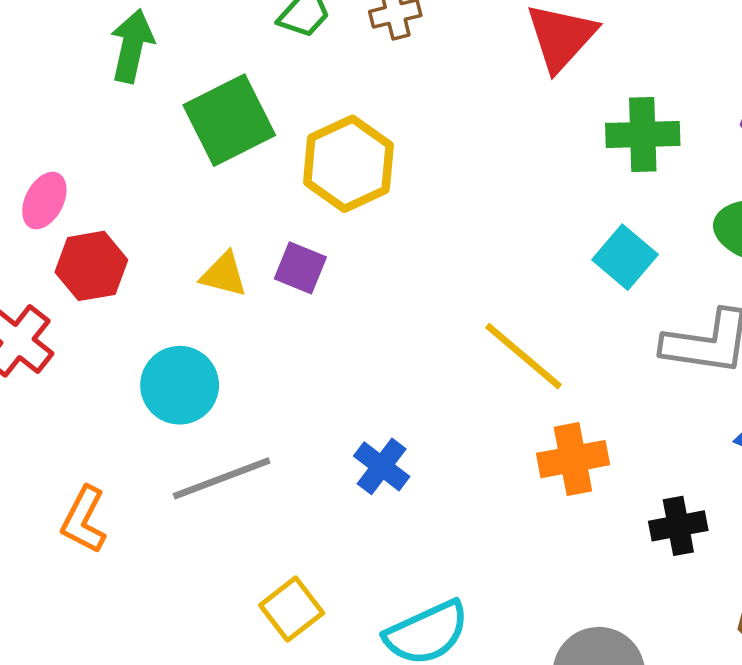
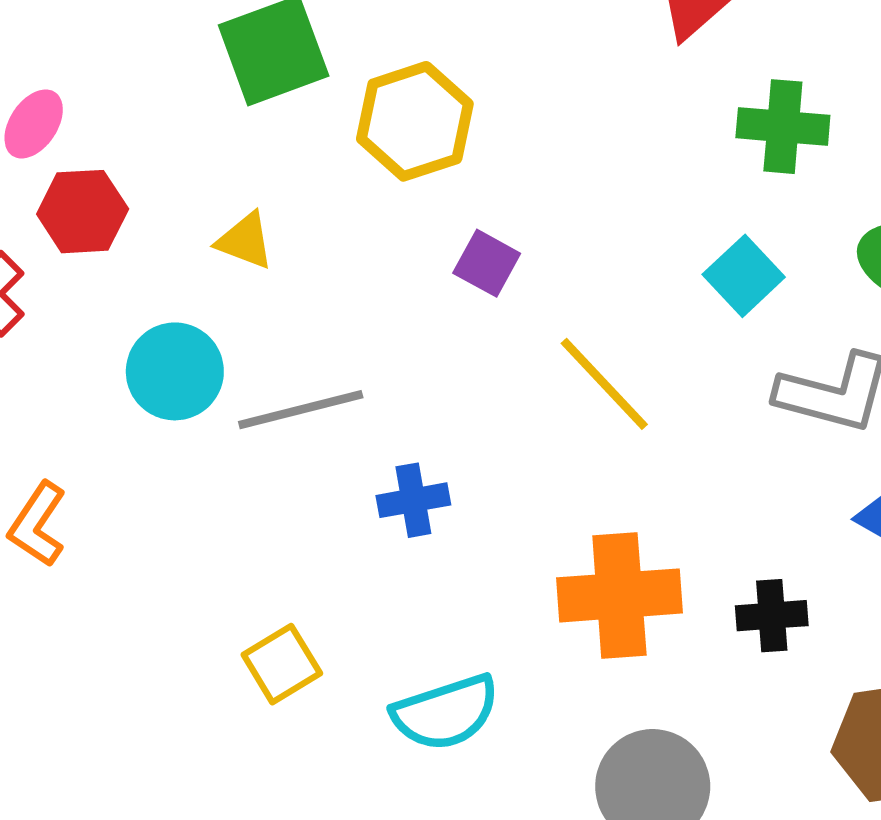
purple square: (300, 268) -> (487, 263), moved
orange cross: (573, 459) -> (619, 595), moved, size x1.4
blue cross: (382, 466) -> (413, 500), turned 36
gray line: (222, 478) -> (301, 410), moved

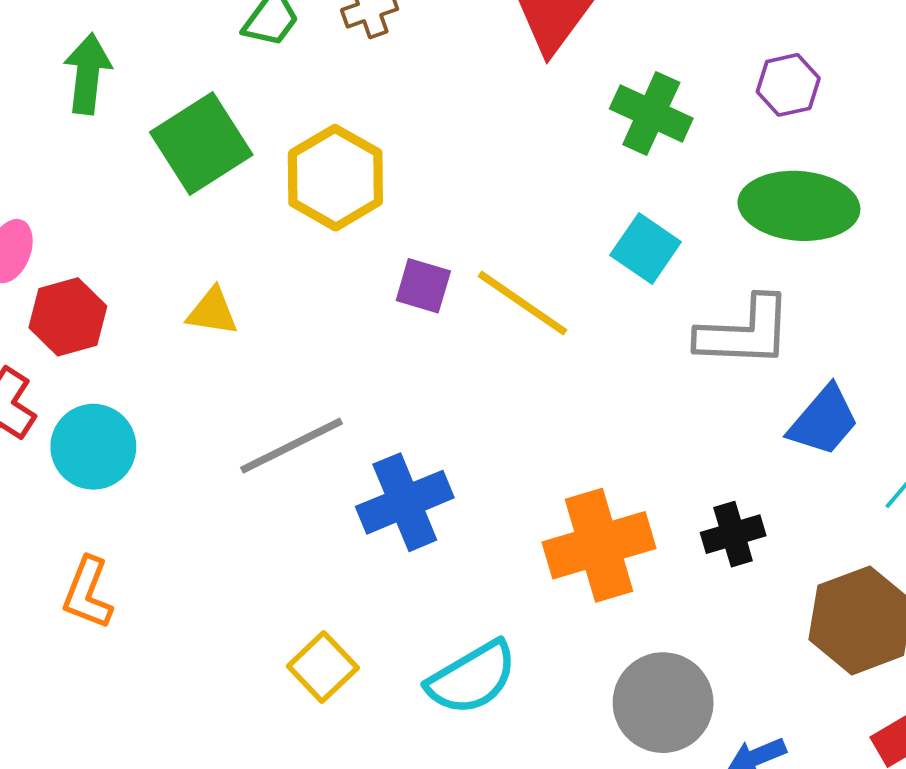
green cross: (783, 127) -> (651, 113), turned 32
cyan circle: (175, 371) -> (93, 447), moved
yellow line: (604, 384) -> (523, 303), moved
blue cross: (413, 500) -> (405, 502), size x1.5

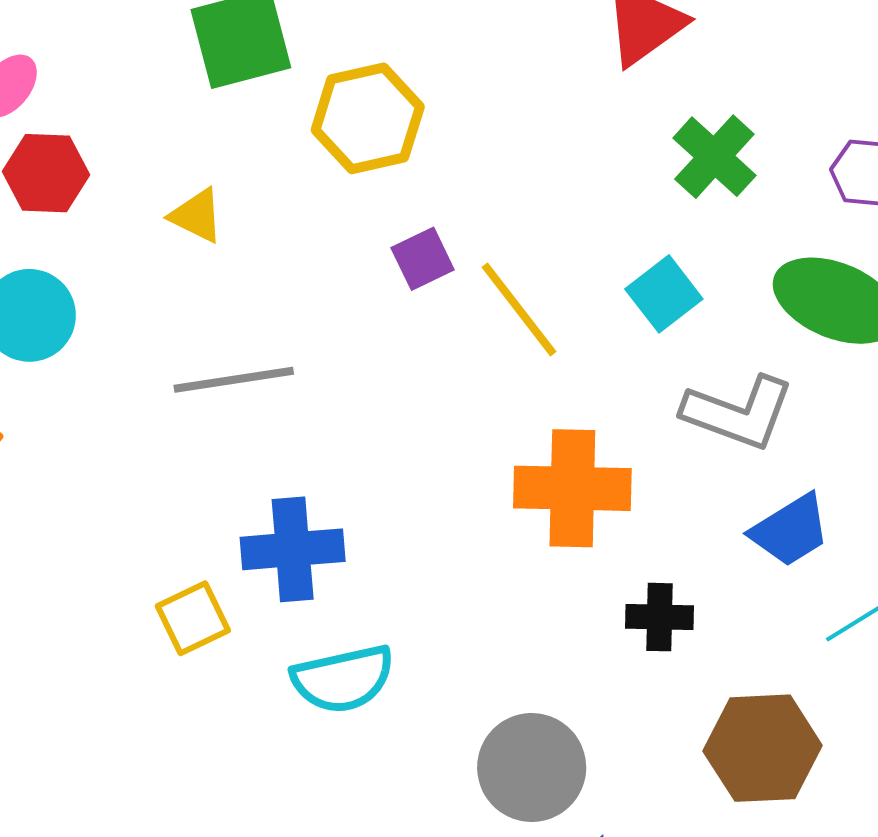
purple square: (423, 286) -> (423, 259), turned 30
blue cross: (405, 502) -> (293, 549), moved
orange cross: (599, 545) -> (572, 488), moved

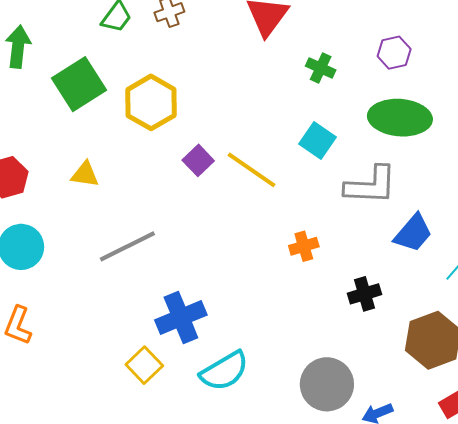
green cross: (714, 157) -> (321, 68), size x0.7
orange cross: (572, 488) -> (304, 246), size x0.5

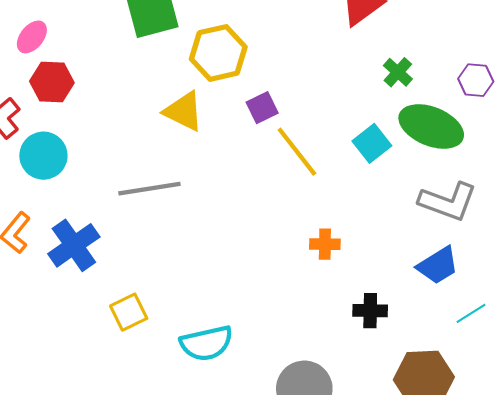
green ellipse: (400, 118) -> (431, 126), moved
purple square: (198, 160) -> (262, 108), moved
yellow triangle: (85, 174) -> (184, 111), moved, size x1.4
gray L-shape: (371, 185) -> (448, 202), moved
blue cross: (181, 317) -> (74, 245), moved, turned -30

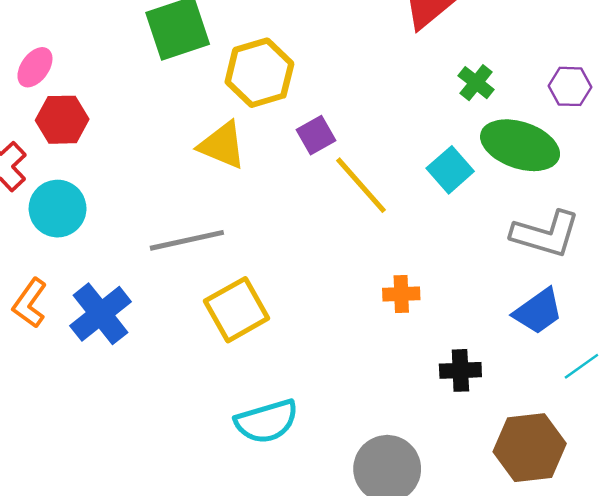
yellow square: (129, 312) -> (237, 310), moved, size x1.4

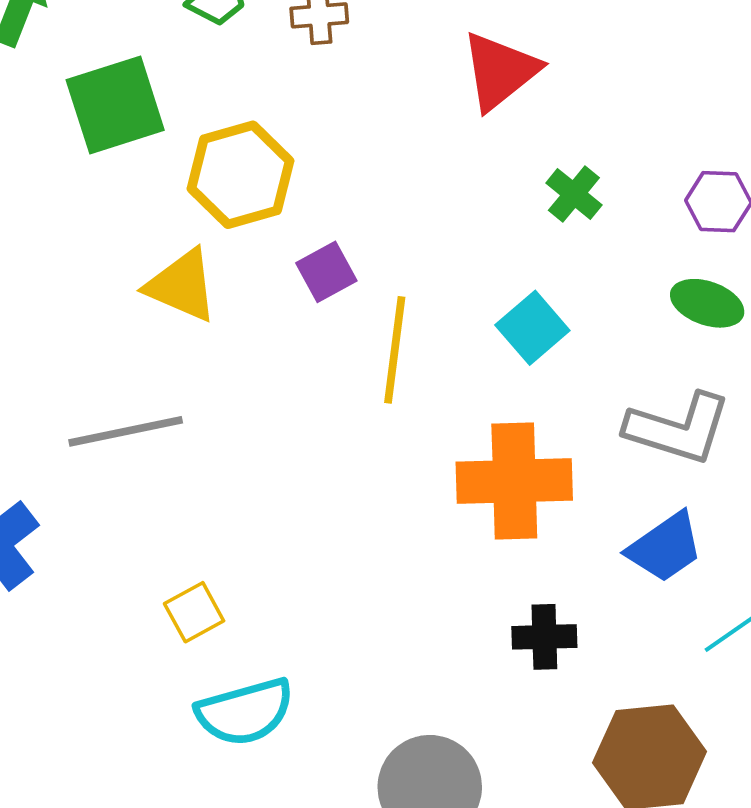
green ellipse: (520, 145) -> (707, 303), moved, size x0.6
yellow line: (361, 185) -> (395, 350), turned 48
orange cross: (401, 294) -> (514, 481), moved, size x2.0
yellow square: (237, 310) -> (194, 612), moved, size x0.6

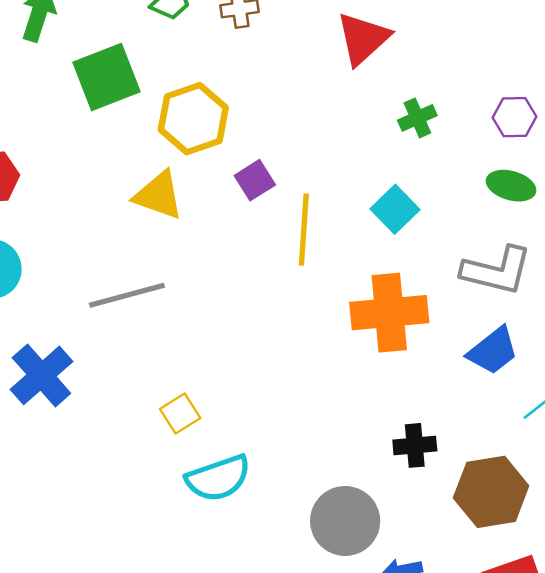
green cross: (574, 194) -> (417, 118), turned 30
black cross: (544, 637) -> (415, 445), moved

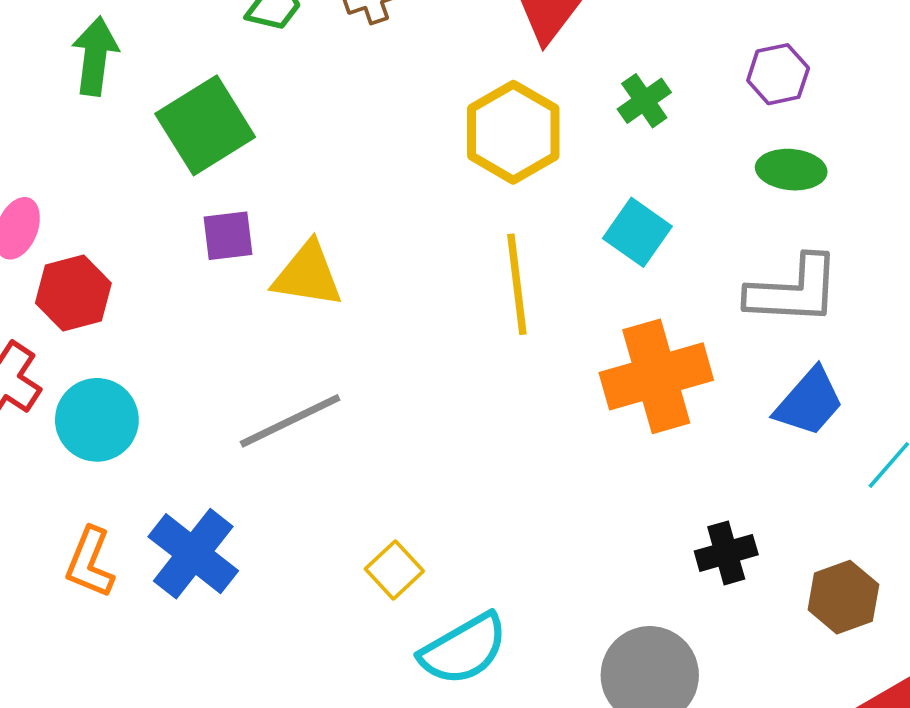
yellow hexagon: (193, 119) -> (513, 132), moved
purple square: (255, 180) -> (228, 236), moved, turned 36
brown hexagon: (491, 492) -> (843, 597), size x0.7

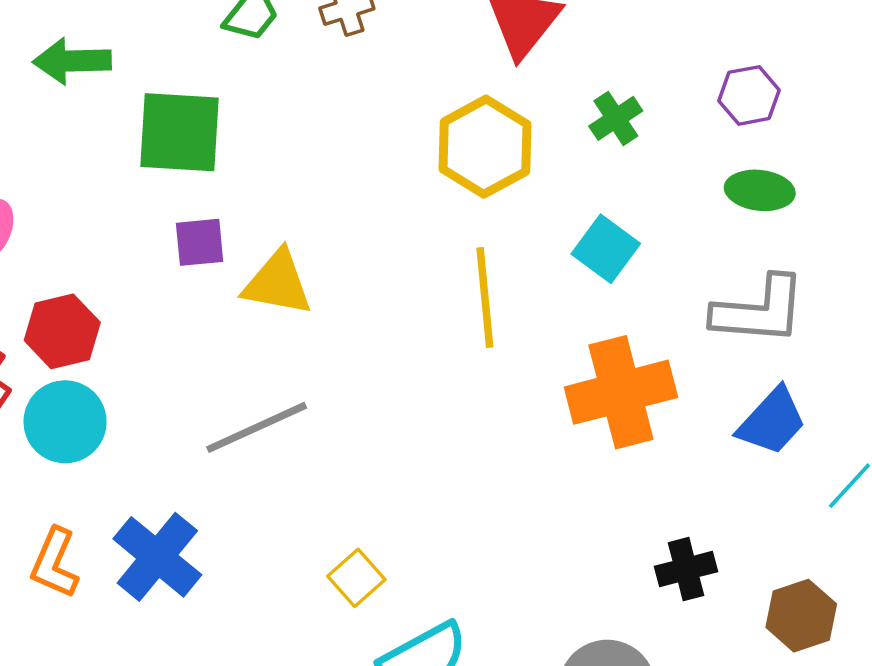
green arrow: (95, 56) -> (72, 61), turned -100
green square: (205, 125) -> (180, 132), turned 34
red hexagon: (73, 293) -> (62, 331), moved

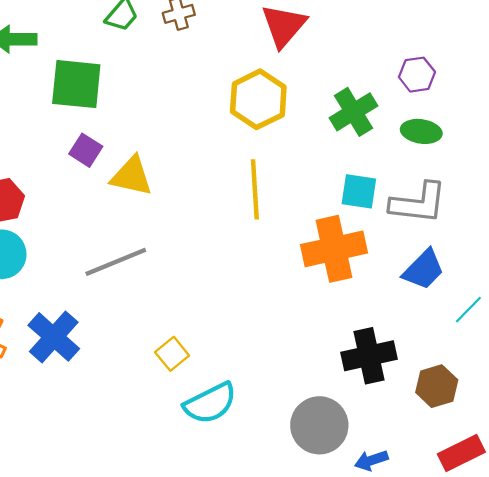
green cross: (616, 118) -> (353, 112), moved, size x1.5
purple square: (200, 242) -> (86, 150), turned 36
cyan square: (606, 249) -> (359, 191), moved, turned -30
black cross: (686, 569) -> (369, 356), size x1.5

